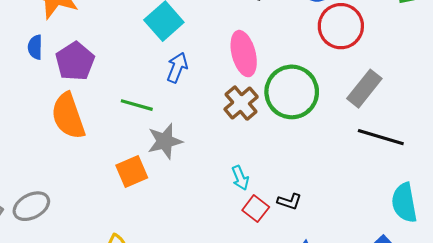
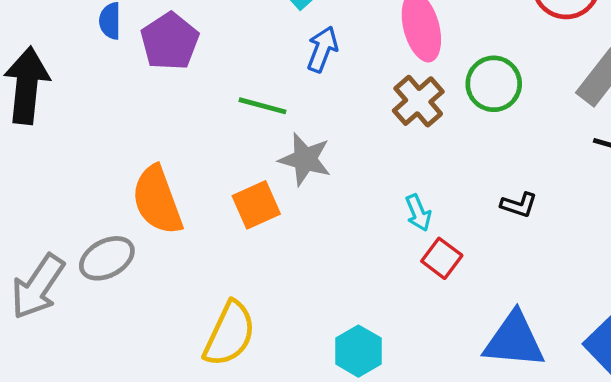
green circle: (292, 92) -> (494, 84), size x0.7
orange semicircle: (68, 116) -> (157, 200), moved
gray star: (165, 141) -> (305, 159), turned 30
black L-shape: (290, 202) -> (519, 205), moved

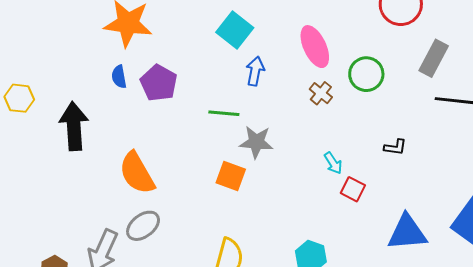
brown cross: (418, 101) -> (321, 93), size x0.7
orange semicircle: (157, 200) -> (137, 173), moved
orange square: (256, 205) -> (231, 176), turned -36

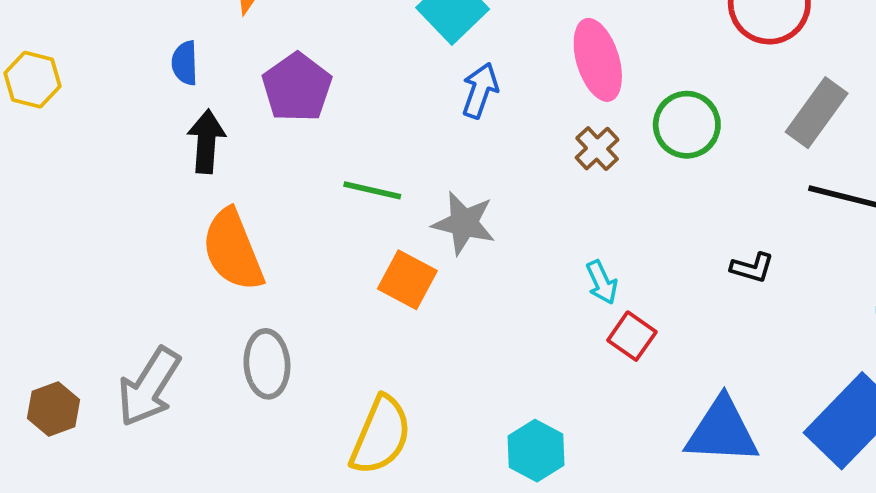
blue semicircle: (119, 77) -> (185, 63), moved
green line: (224, 113) -> (372, 190), moved
black arrow: (74, 126) -> (206, 141), moved, size x0.7
black L-shape: (395, 147) -> (752, 268), moved
gray ellipse: (143, 226) -> (267, 364), moved, turned -64

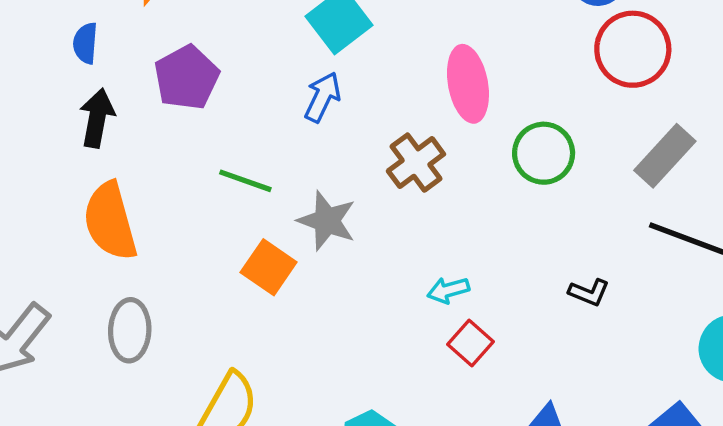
blue arrow: (480, 90) -> (322, 97), moved
brown cross: (597, 149) -> (416, 163), moved, size x1.4
cyan arrow: (602, 282) -> (448, 290), turned 93

